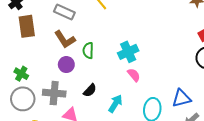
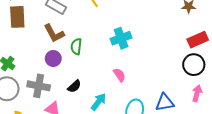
cyan cross: (128, 52) -> (121, 38), moved

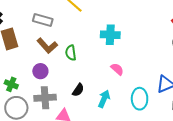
cyan cross: (121, 38) -> (110, 35), turned 36
purple circle: (53, 58) -> (40, 71), moved

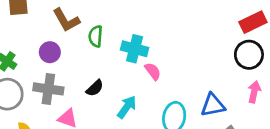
cyan cross: (110, 35) -> (135, 49), moved

